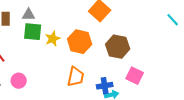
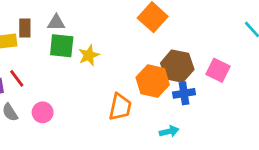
orange hexagon: (80, 42) -> (153, 81), moved
pink square: (135, 76) -> (218, 70), moved
blue cross: (105, 86) -> (184, 93), moved

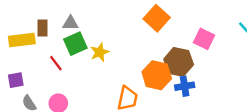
green square: (62, 46) -> (75, 44), turned -30
pink square: (218, 70) -> (204, 39), moved
red line: (17, 78) -> (56, 63), moved

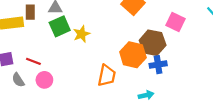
red line: (56, 63) -> (33, 61), moved, turned -32

